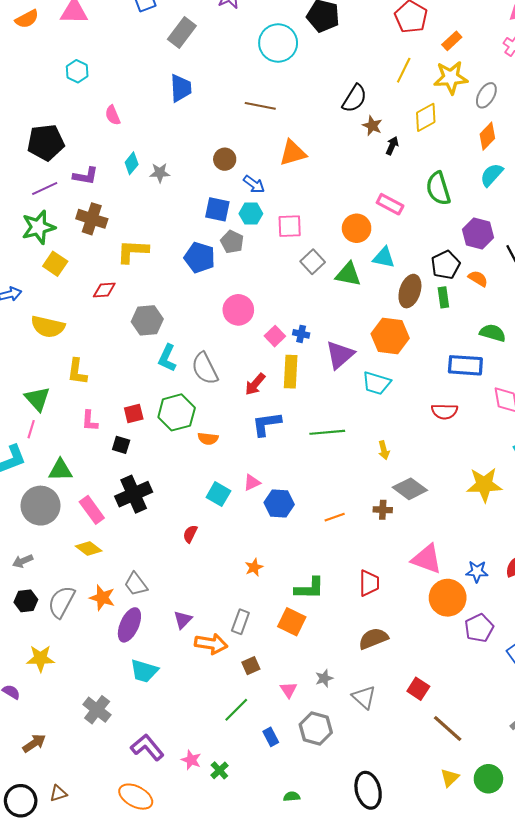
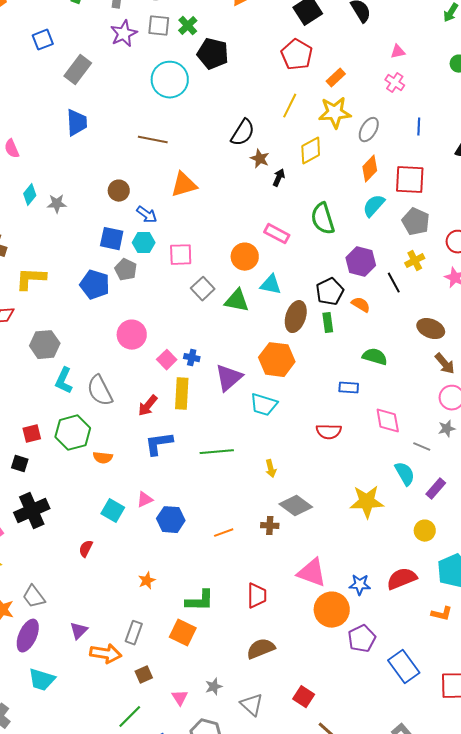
blue rectangle: (465, 365) -> (349, 388), size x0.6

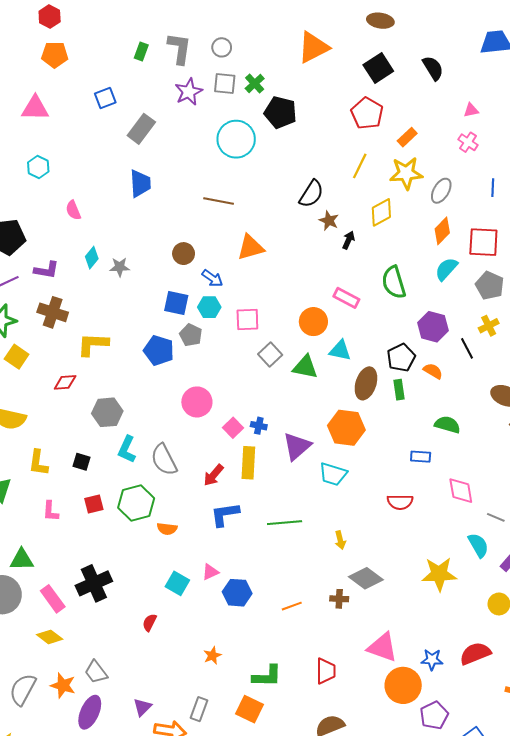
black square: (20, 464) -> (82, 462), moved

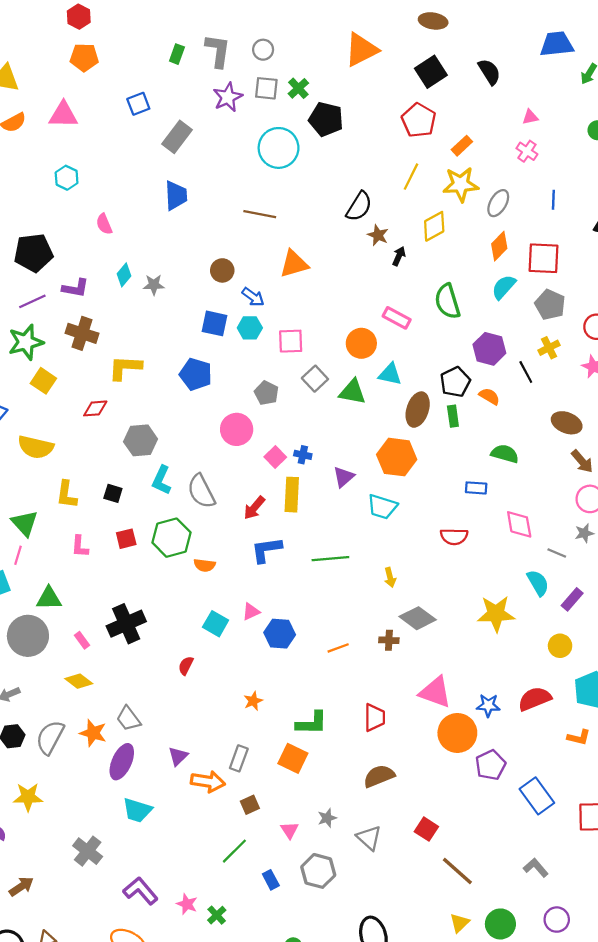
gray pentagon: (191, 335) -> (266, 393), moved
purple triangle: (297, 446) -> (344, 477), size x0.7
pink rectangle: (53, 599) -> (82, 640), size x0.6

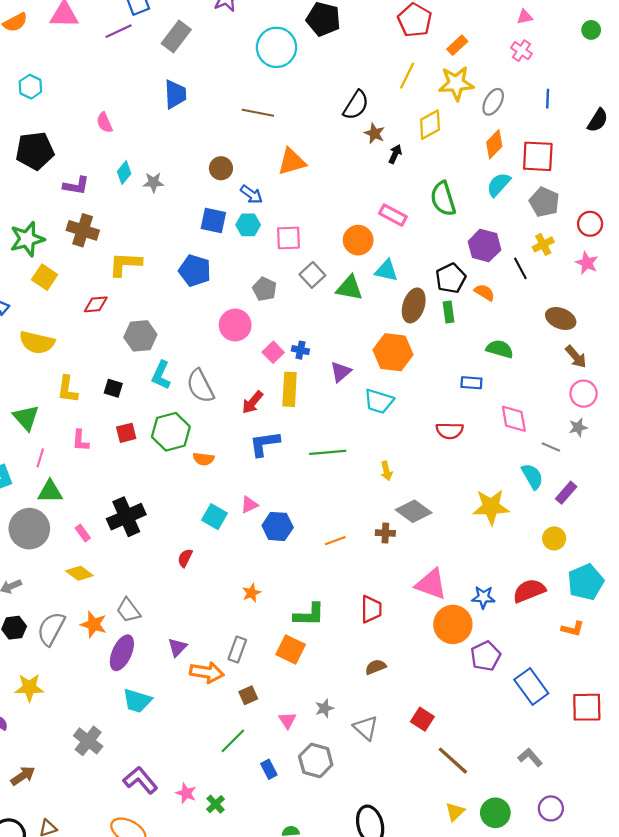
cyan hexagon: (67, 178) -> (30, 87), moved
purple line: (32, 301) -> (119, 31), moved
pink line: (18, 555) -> (40, 458), moved
brown semicircle: (379, 776) -> (376, 667), size x0.7

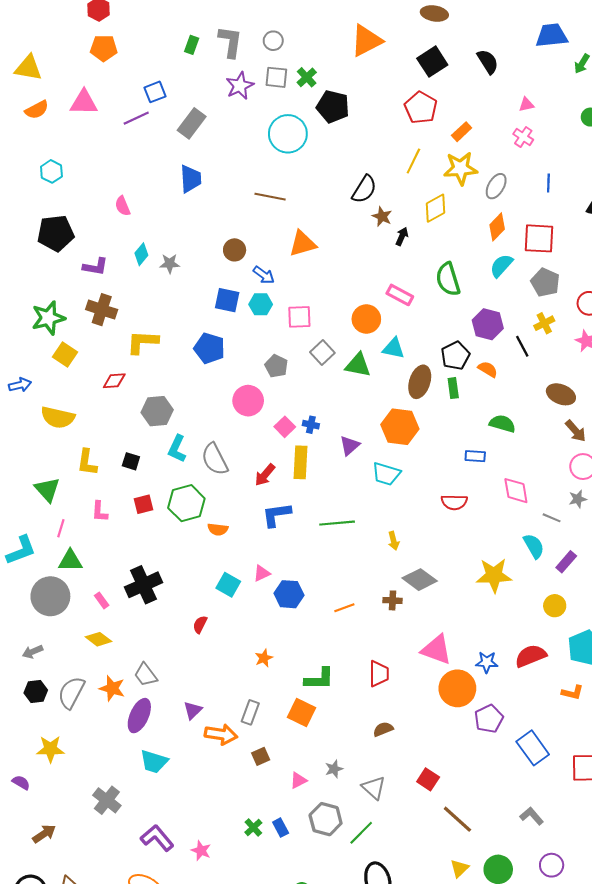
pink triangle: (287, 720) -> (298, 780), turned 36
green line: (233, 741) -> (361, 833), moved
green cross: (216, 804) -> (253, 828), moved

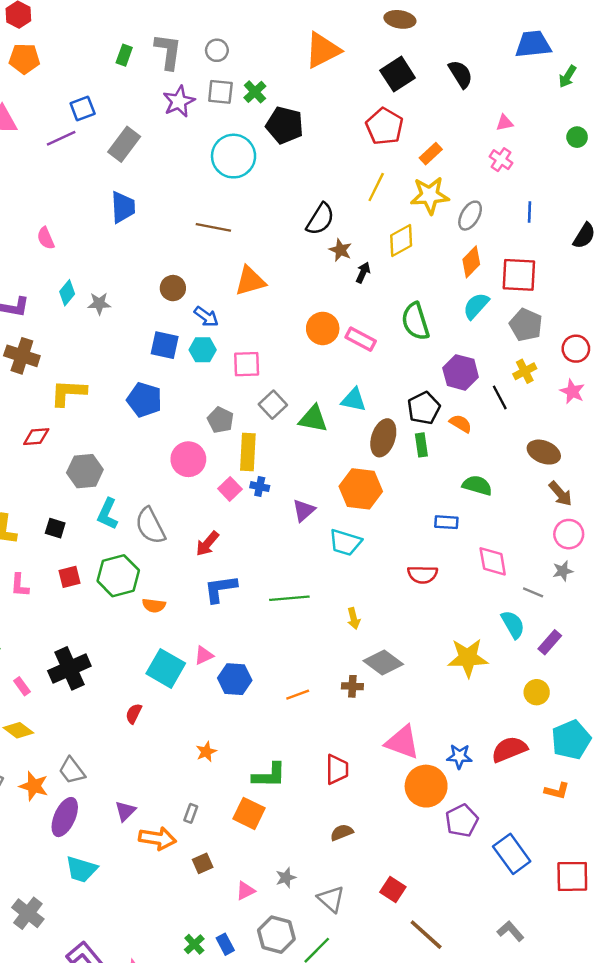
orange circle: (366, 319) -> (323, 328), moved
yellow rectangle: (300, 462) -> (248, 452), moved
cyan square: (228, 585) -> (166, 668), size x1.4
gray rectangle: (250, 712) -> (191, 813), size x0.7

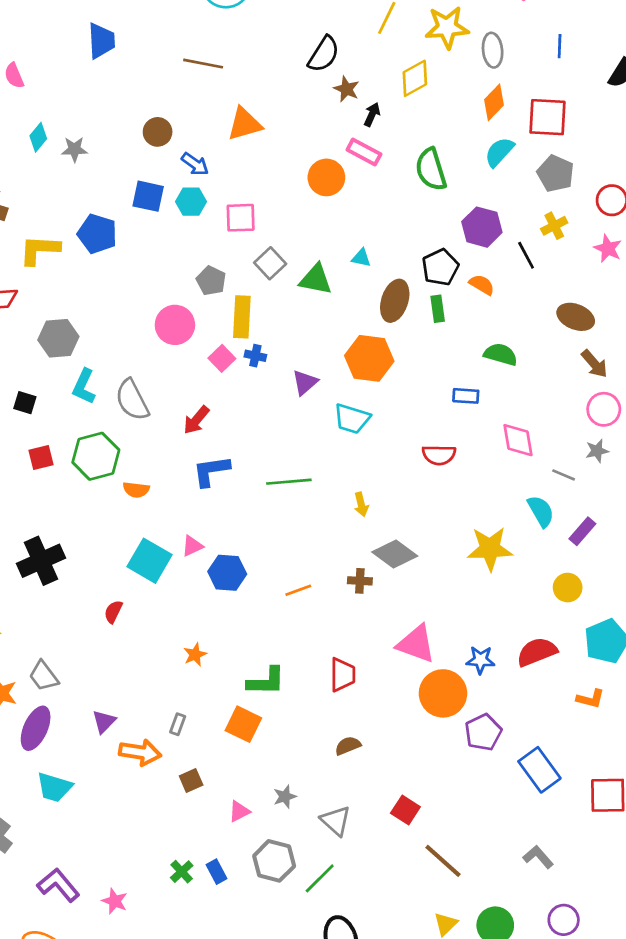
gray ellipse: (470, 216) -> (493, 50), turned -36
pink rectangle: (361, 339) -> (364, 152), moved
blue pentagon: (144, 400) -> (97, 234), moved
cyan triangle: (354, 400) -> (361, 258), size x0.7

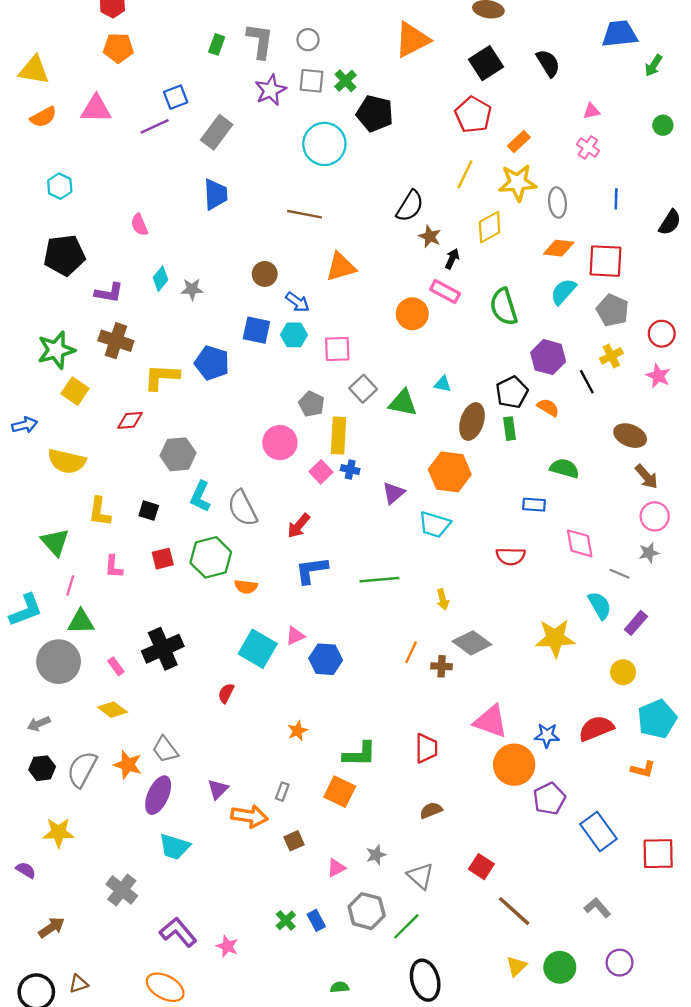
orange diamond: (494, 102) -> (559, 248), turned 52
orange line: (298, 590) -> (411, 652), moved, turned -45

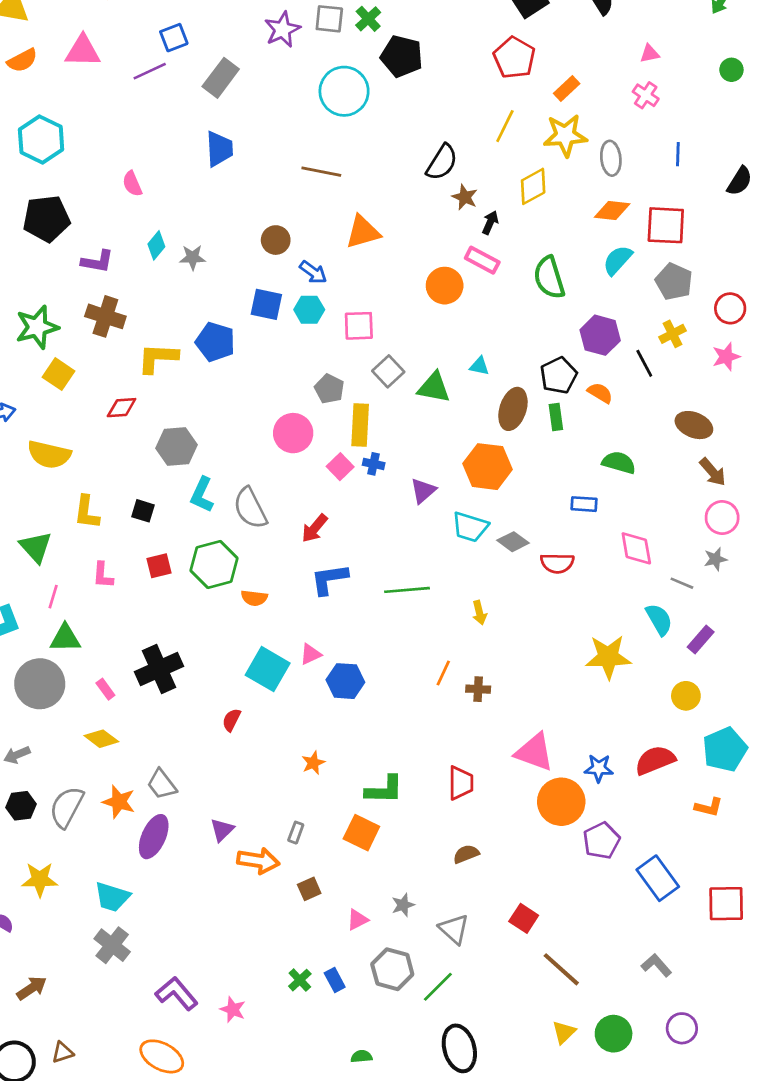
cyan hexagon: (60, 186) -> (41, 139), size x1.6
pink star: (658, 376) -> (726, 357), turned 30
gray diamond: (472, 643) -> (513, 542), moved, size x0.7
cyan trapezoid: (175, 847) -> (112, 897), moved

